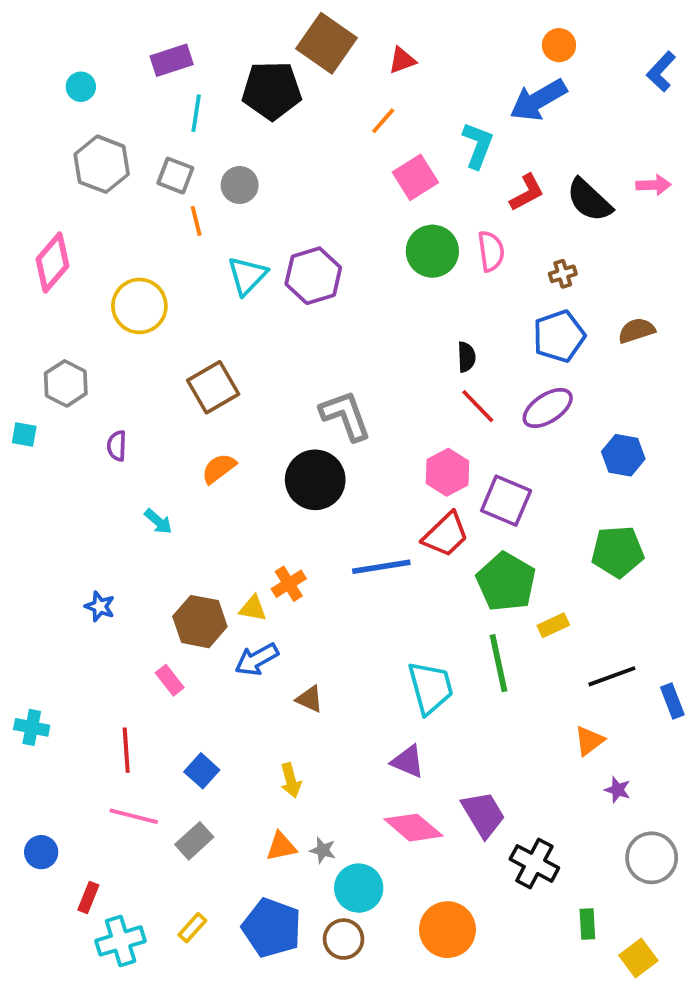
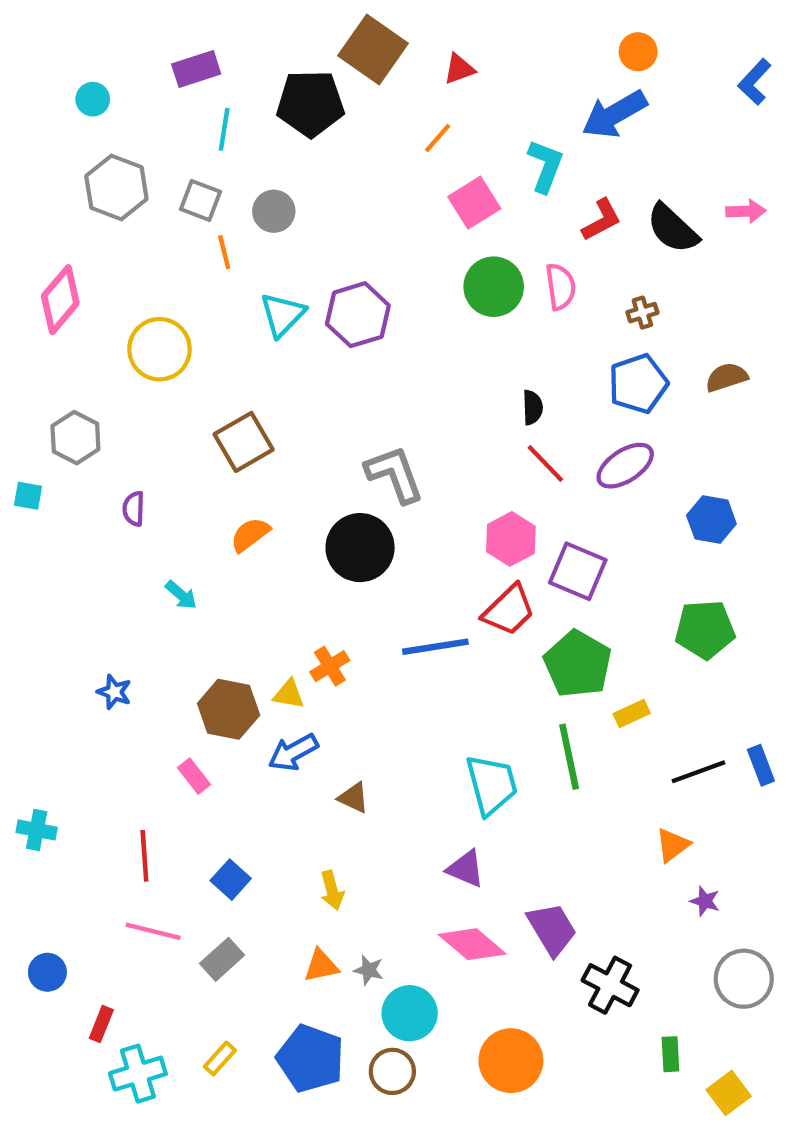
blue rectangle: (672, 701) -> (761, 765), moved

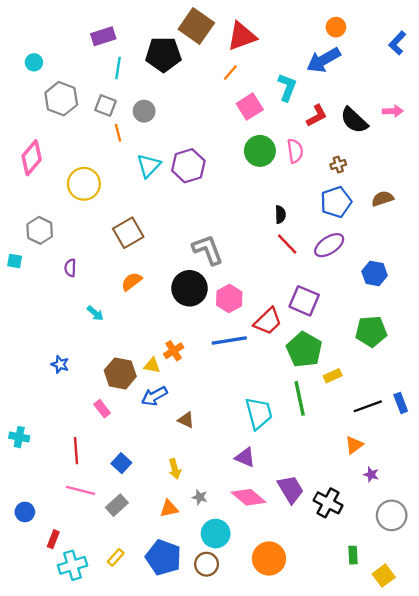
red triangle: (459, 69) -> (242, 36), size x1.8
cyan circle: (93, 99) -> (34, 62), moved
pink hexagon: (511, 539) -> (229, 298), moved
gray star: (369, 970) -> (200, 497), moved
black cross: (610, 985) -> (328, 503), moved

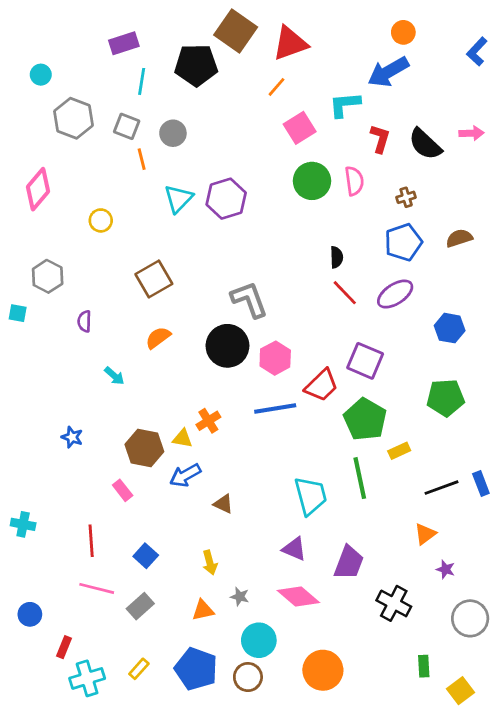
cyan L-shape: (287, 87) -> (345, 105), turned -116
red L-shape: (317, 116) -> (380, 139), turned -45
yellow circle: (84, 184) -> (101, 220), size x0.6
purple trapezoid: (291, 489) -> (349, 563), moved, turned 52

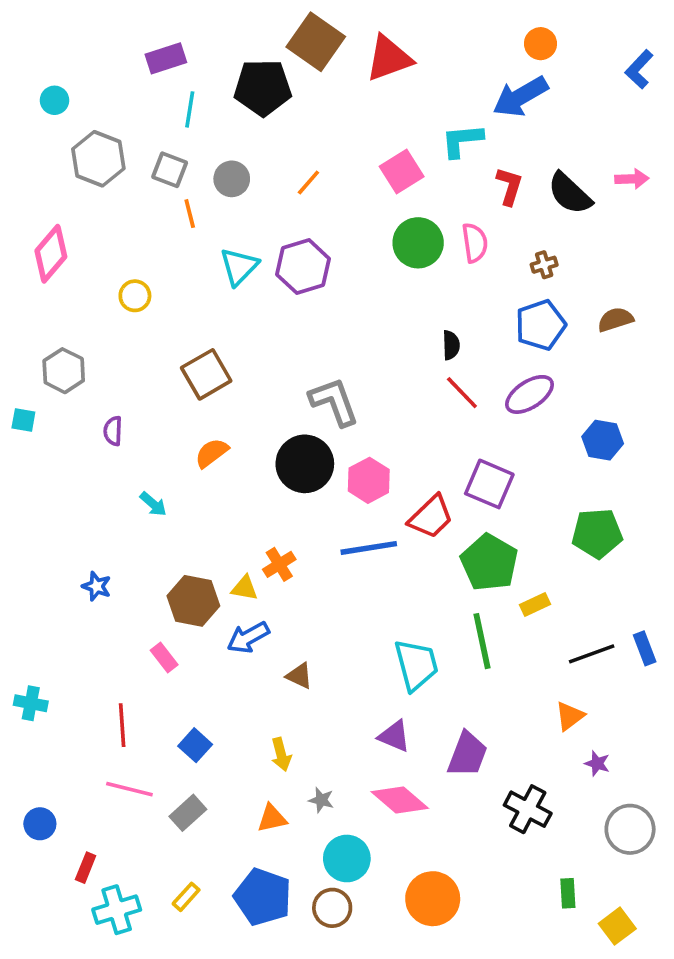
orange line: (277, 87) -> (308, 183), moved

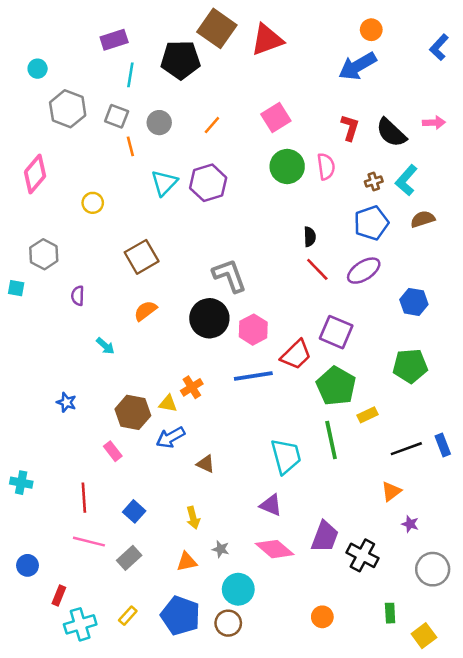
cyan L-shape: (462, 140) -> (406, 180), moved, turned -44
purple trapezoid: (467, 754) -> (325, 537), moved
orange circle: (433, 899) -> (322, 617), moved, size x0.6

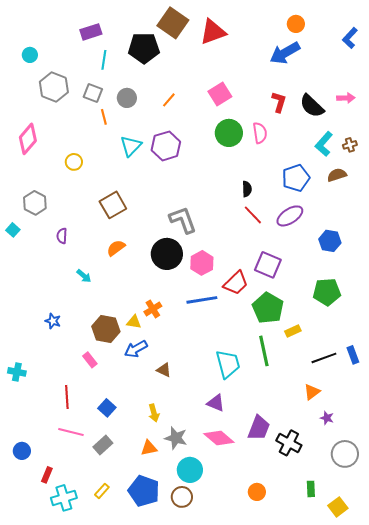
brown cross: (374, 182) -> (350, 145), moved
cyan square: (16, 288) -> (13, 230), turned 32
cyan cross: (21, 483) -> (17, 372), moved
gray star: (221, 549) -> (176, 438), size x1.6

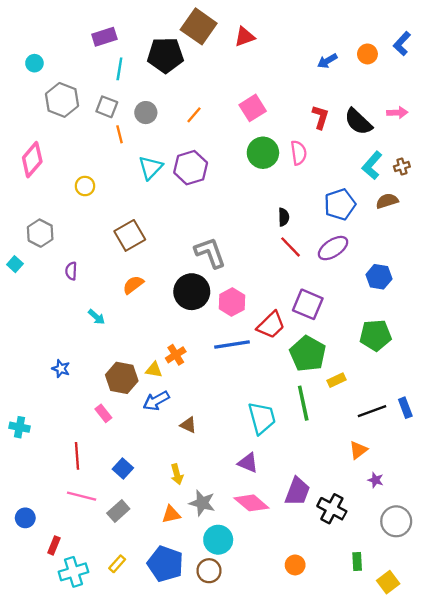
orange circle: (296, 24) -> (367, 54), moved
red triangle: (213, 32) -> (245, 37), size x0.7
blue arrow: (285, 53) -> (327, 61), size x0.6

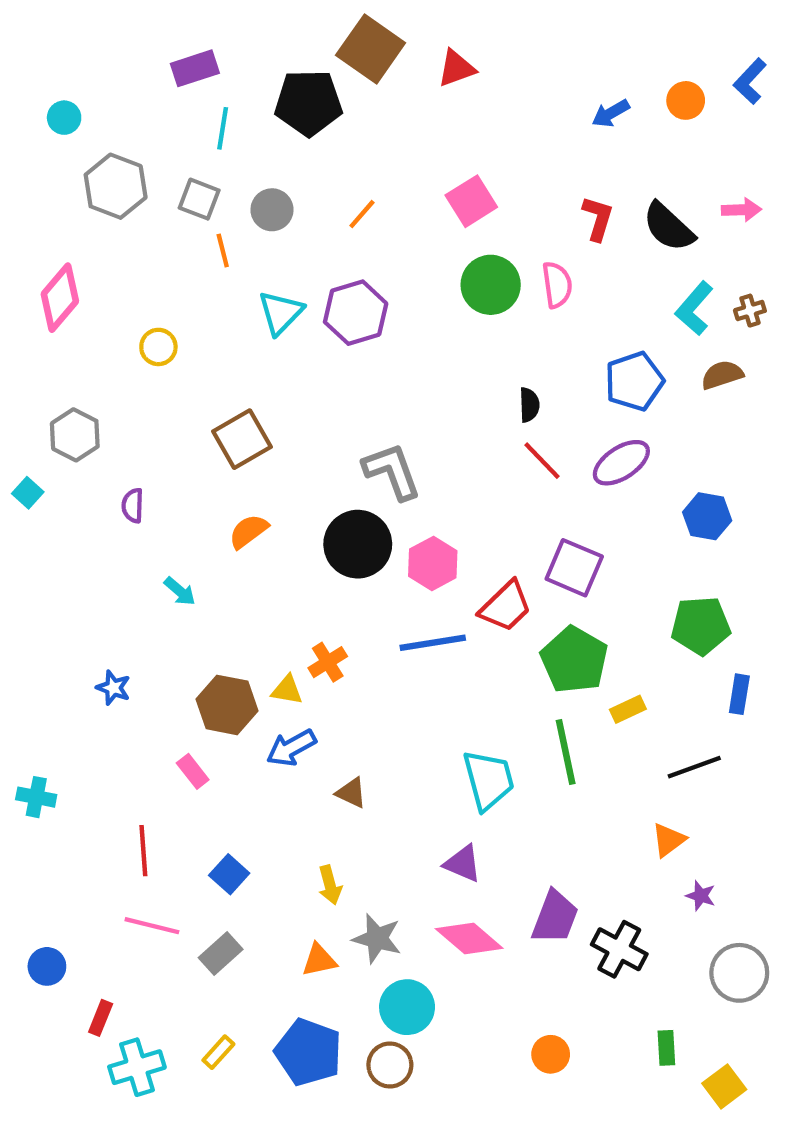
blue rectangle: (405, 408) -> (739, 694), moved, turned 30

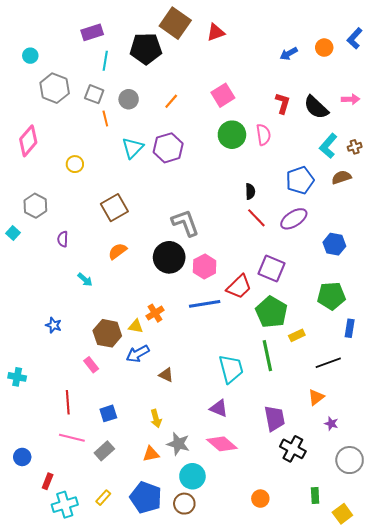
blue square: (229, 874) -> (108, 413), turned 30
purple trapezoid: (555, 917) -> (275, 418), moved, turned -32

